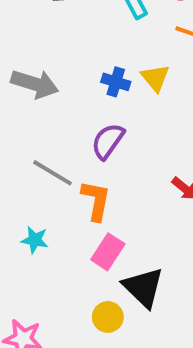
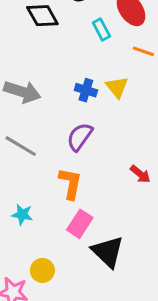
gray line: (53, 173) -> (21, 146), moved
yellow circle: (108, 317) -> (42, 270), moved

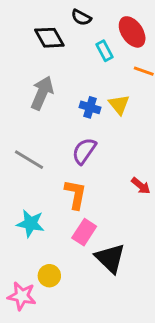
gray arrow: (22, 92) -> (42, 93), moved, turned -84
cyan star: (22, 214) -> (30, 223), size x1.4

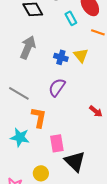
orange L-shape: (75, 194) -> (39, 117), moved
pink rectangle: (84, 232) -> (57, 143), turned -42
yellow circle: (49, 276) -> (41, 173), moved

